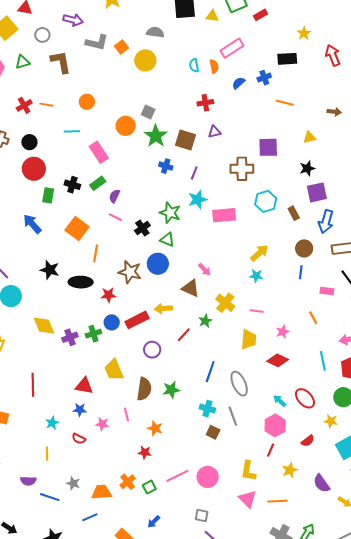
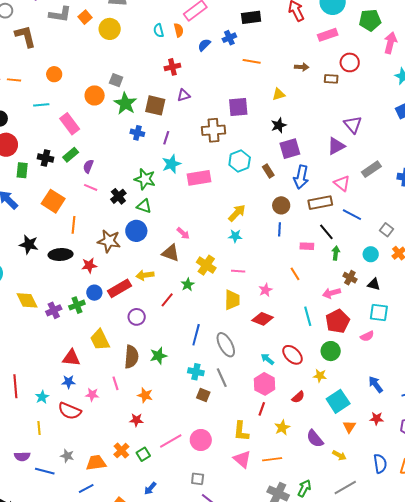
red line: (33, 385) -> (15, 386), moved
red semicircle: (79, 439) -> (70, 411), size x1.6

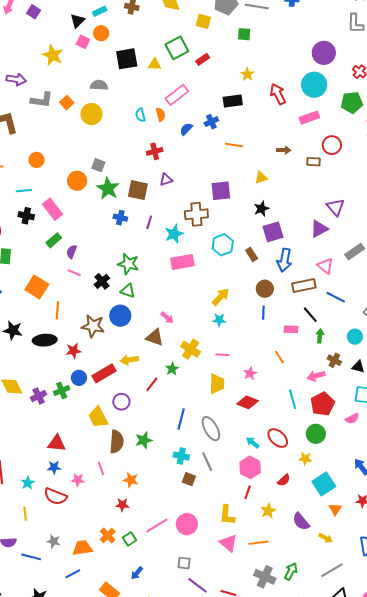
black cross: (46, 158) -> (26, 216), moved
cyan star: (171, 164) -> (174, 234), moved
yellow trapezoid: (100, 340) -> (98, 417), moved

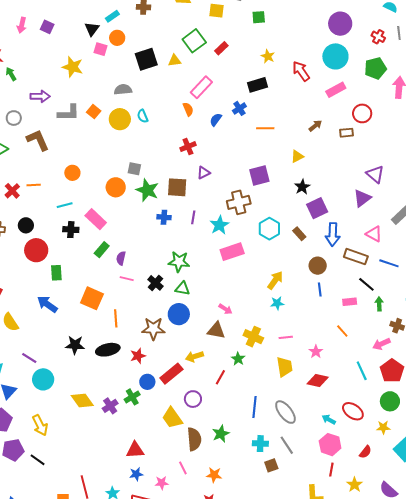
cyan semicircle: (140, 115) -> (143, 116), moved
brown arrow: (284, 150) -> (315, 126), turned -32
brown rectangle: (304, 286) -> (356, 257), turned 40
brown square: (189, 479) -> (271, 465), turned -32

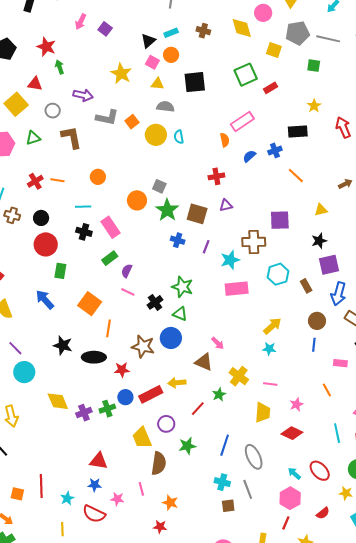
yellow triangle: (175, 61) -> (157, 84), moved
orange line: (265, 128) -> (296, 175), turned 30
green star: (221, 434) -> (187, 446), moved

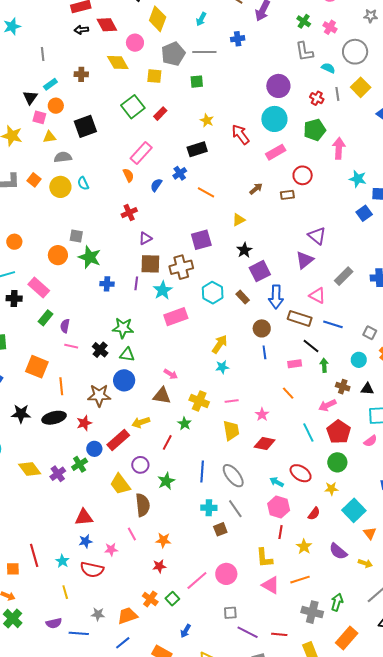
brown square: (197, 214) -> (150, 264), moved

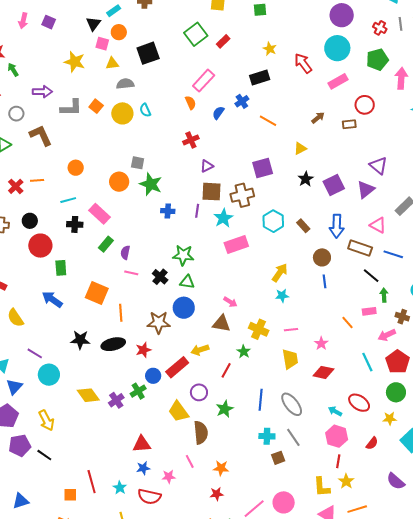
purple square: (260, 271) -> (334, 185), moved
pink rectangle: (295, 364) -> (369, 311), moved
yellow star: (304, 547) -> (346, 481), moved

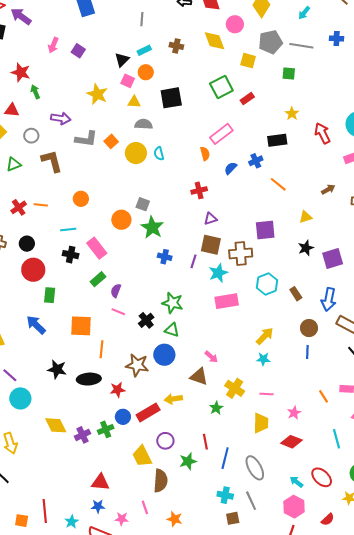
orange square: (97, 293) -> (81, 326), turned -30
red line: (226, 370) -> (205, 442), moved, turned -49

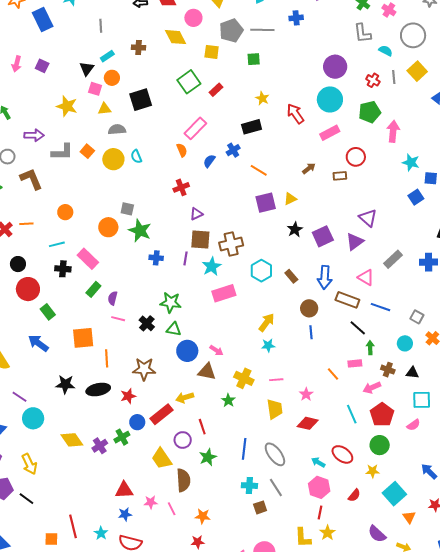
purple square: (265, 230) -> (266, 203), moved
green rectangle: (50, 295) -> (48, 312), turned -35
blue circle: (164, 355) -> (187, 351), moved
red line: (205, 442) -> (202, 427), moved
pink star: (122, 519) -> (151, 502), moved

